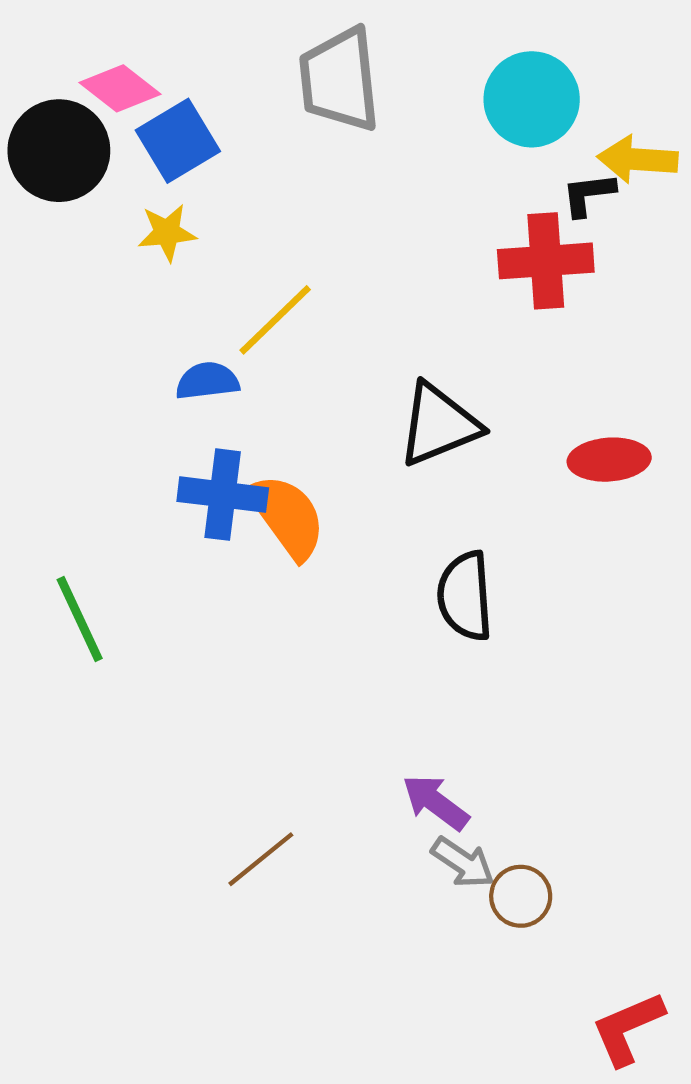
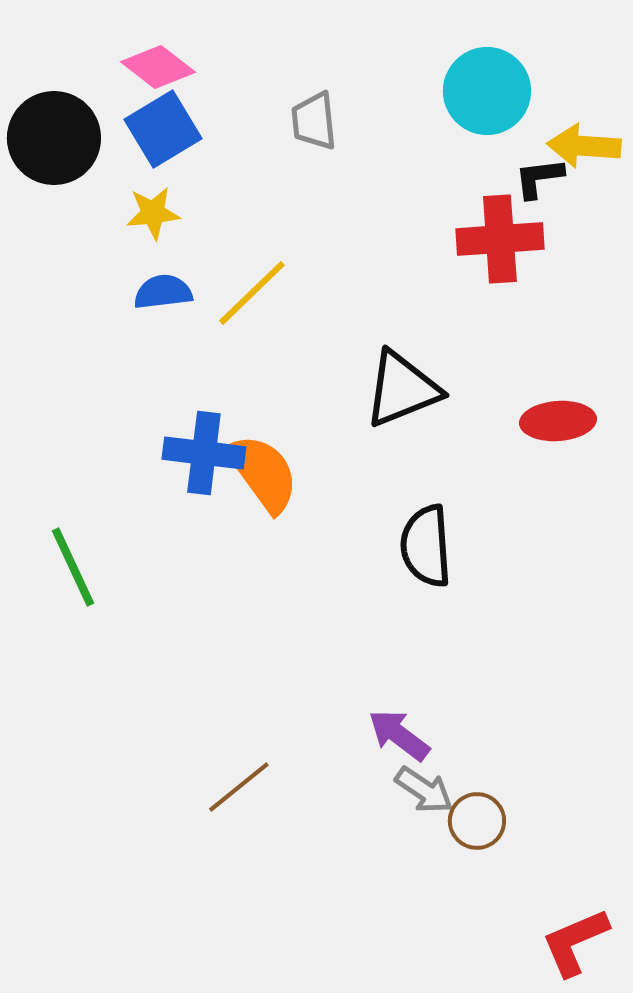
gray trapezoid: (339, 80) -> (314, 121), moved, size x0.6
pink diamond: (120, 88) -> (158, 67), moved
blue semicircle: (207, 381) -> (163, 292), moved

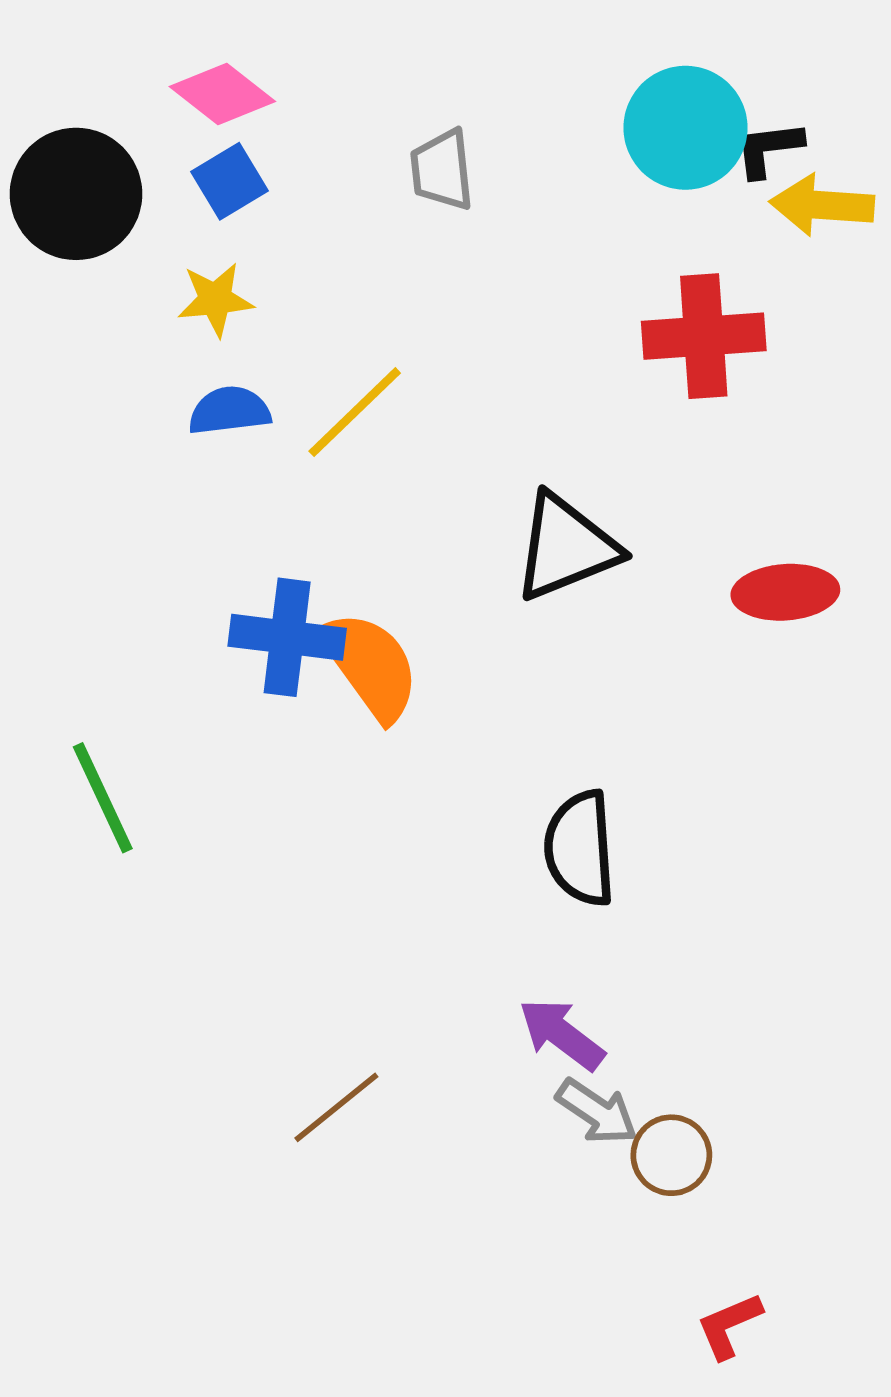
blue square: (163, 129) -> (229, 181), size x0.7
black L-shape: (539, 178) -> (768, 149), moved
black semicircle: (426, 546) -> (580, 848), moved
red L-shape: (575, 942) -> (729, 1326), moved, size x0.7

